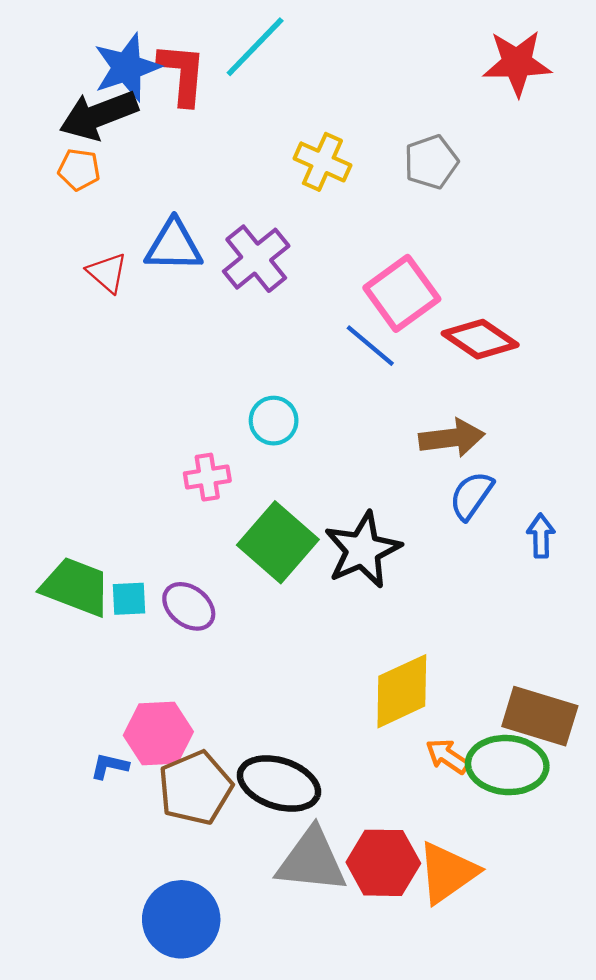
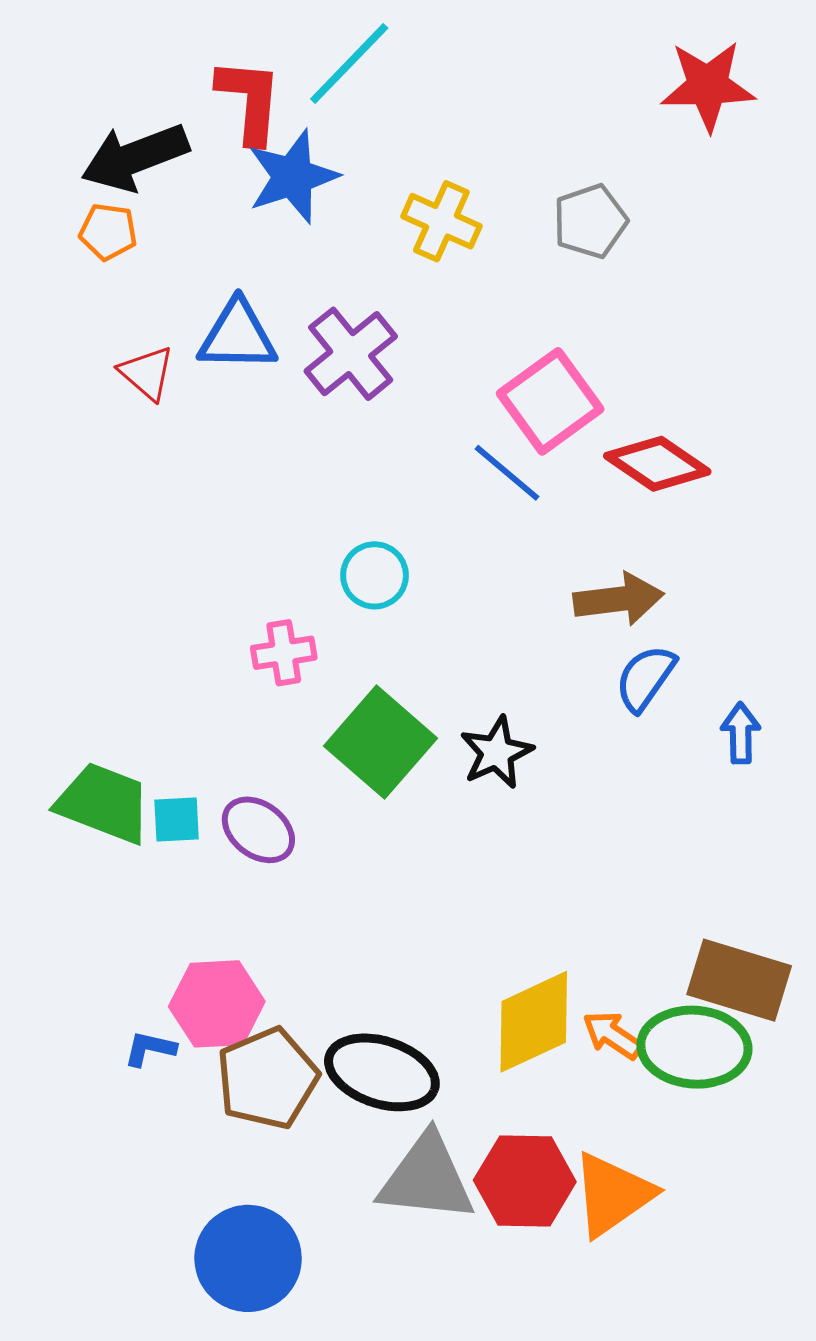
blue star: (127, 67) -> (293, 177), moved
black star: (363, 550) -> (497, 752), size x0.7
yellow diamond: (402, 691) -> (534, 1022), moved

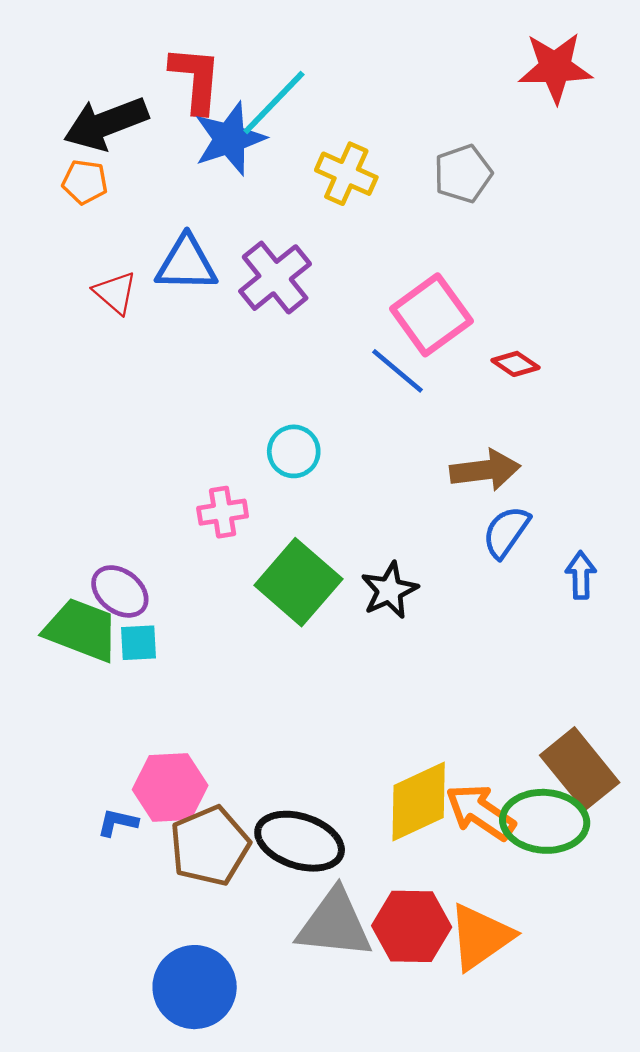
cyan line: (349, 63) -> (274, 103), moved
red diamond: (657, 464) -> (515, 364), size x0.6
purple ellipse: (258, 830) -> (120, 591), moved
brown rectangle: (739, 980) -> (580, 769), turned 34
orange arrow: (613, 1035) -> (480, 812), size x1.5

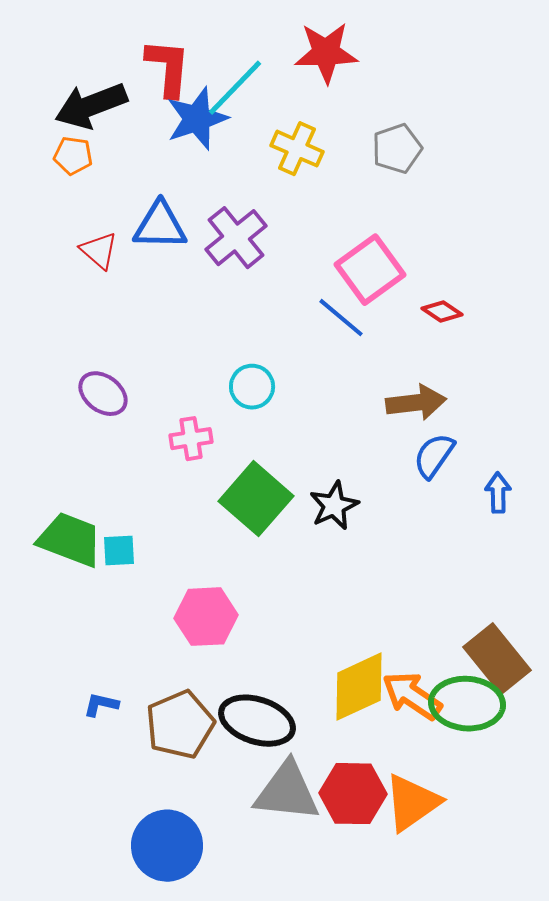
red star: (555, 68) -> (326, 53), moved
purple ellipse: (120, 591) -> (103, 394), moved
pink hexagon: (170, 787) -> (206, 617), moved

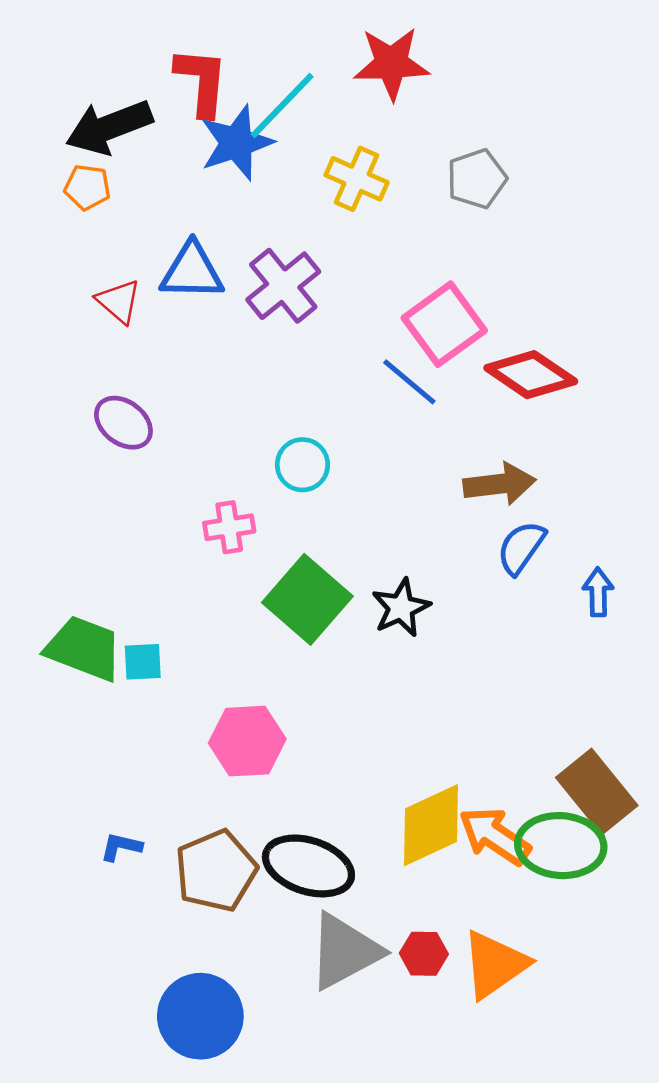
red diamond: (442, 312) -> (531, 375), size x1.8
purple ellipse: (103, 394) -> (123, 423), moved
gray triangle: (287, 792) -> (345, 951), turned -34
red hexagon: (353, 794) -> (424, 954), size x0.6

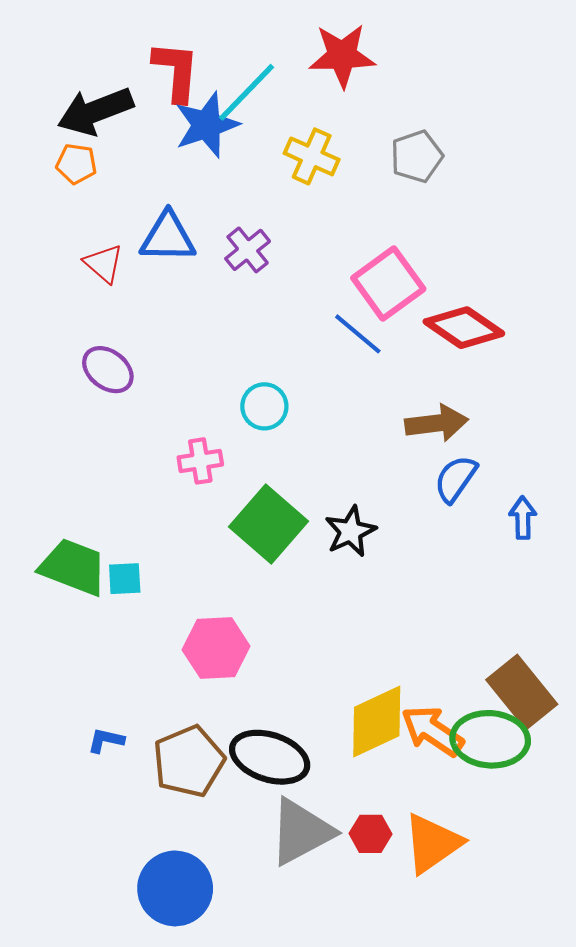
purple cross: (283, 286) -> (248, 250), size x0.7

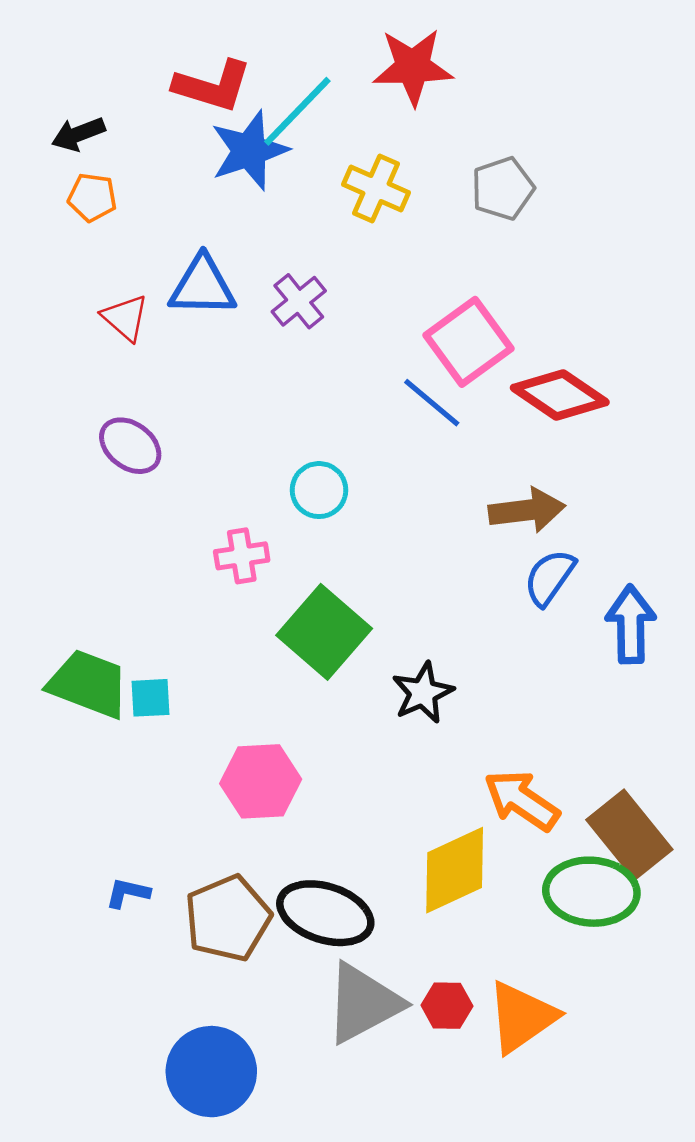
red L-shape: (176, 71) -> (213, 86), turned 102
black arrow: (95, 111) -> (78, 134), moved, size x0.6
blue arrow: (523, 518) -> (631, 624), size x1.5
black star: (350, 531) -> (423, 693), moved
orange arrow: (432, 731) -> (522, 800), moved

